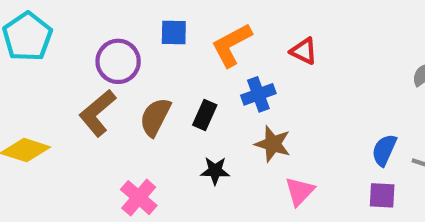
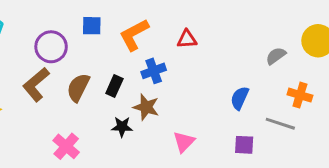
red triangle: (304, 51) -> (187, 39), turned -30
brown star: (273, 144) -> (146, 107), moved
blue semicircle: (384, 150) -> (240, 98), moved

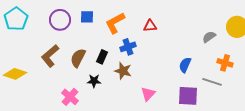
purple circle: (51, 47) -> (60, 20), moved
black star: (122, 127) -> (94, 81), moved
purple square: (244, 145) -> (188, 96), size x1.5

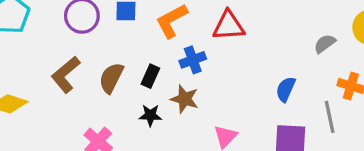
red triangle: (150, 26) -> (229, 26), size x1.5
black star: (94, 81) -> (150, 115), moved
gray line: (212, 82) -> (330, 117), turned 60

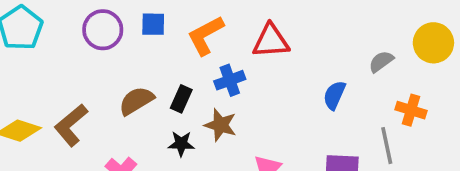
brown L-shape: (66, 75) -> (71, 125), moved
brown semicircle: (111, 78) -> (136, 101), turned 32
blue semicircle: (286, 89) -> (334, 95), moved

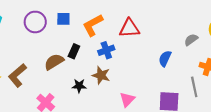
black rectangle: (181, 99) -> (74, 51), moved

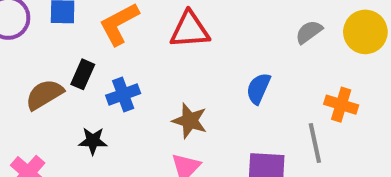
gray semicircle: (191, 40) -> (309, 32), moved
blue cross: (106, 50) -> (123, 94), moved
brown star: (101, 75) -> (190, 121), moved

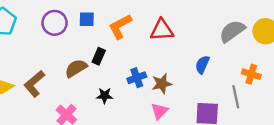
gray semicircle: (309, 32) -> (232, 31), size x1.6
blue cross: (123, 94) -> (137, 78), moved
brown star: (190, 121) -> (162, 84), turned -30

